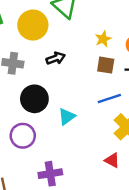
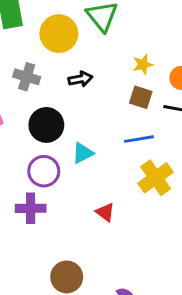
purple circle: (23, 136) -> (44, 171), moved
red triangle: (112, 160) -> (105, 212), moved
purple cross: (50, 174) -> (31, 208), moved

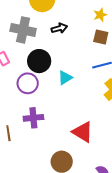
gray cross: (27, 77) -> (23, 30), size x1.4
purple circle: (44, 171) -> (28, 83), moved
red triangle: (105, 212) -> (83, 132), moved, size x1.6

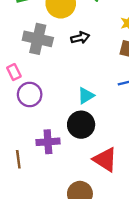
black circle: (39, 61) -> (81, 125), moved
purple circle: (28, 83) -> (30, 95), moved

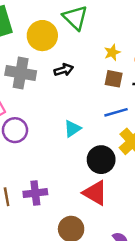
black circle: (81, 125) -> (101, 160), moved
purple cross: (48, 142) -> (35, 193), moved

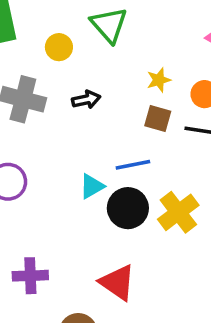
yellow circle: (42, 36) -> (59, 47), size x0.6
blue line: (116, 112) -> (133, 165), moved
black circle: (101, 160) -> (128, 208), moved

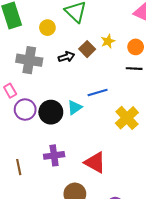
brown square: (158, 118) -> (87, 49), moved, turned 35
black circle: (128, 208) -> (51, 112), moved
purple cross: (30, 276) -> (54, 155), moved

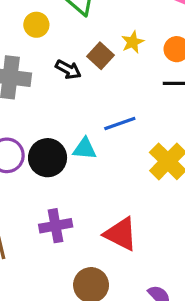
black arrow: (66, 57) -> (68, 69), turned 49
cyan triangle: (75, 107) -> (85, 149), turned 42

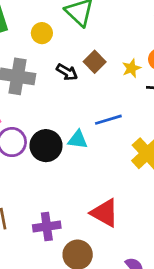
yellow star: (133, 42) -> (132, 68), moved
purple cross: (56, 226) -> (47, 227), moved

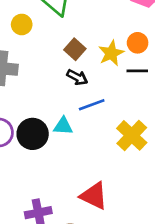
yellow star: (132, 68) -> (111, 53), size x1.4
black arrow: (67, 72) -> (77, 77), moved

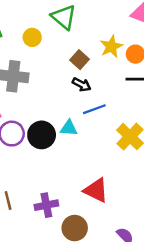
yellow star: (111, 53) -> (111, 47), moved

